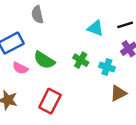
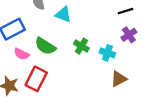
cyan triangle: (96, 28) -> (63, 14), moved
red rectangle: (50, 101) -> (36, 79), moved

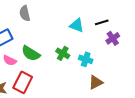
cyan triangle: (63, 14) -> (77, 25), moved
purple cross: (129, 35) -> (113, 38), moved

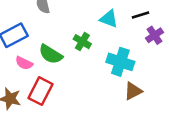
green cross: (63, 53) -> (82, 42), moved
cyan cross: (86, 59) -> (120, 62), size x1.5

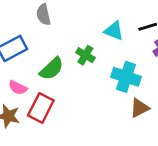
green semicircle: (51, 54) -> (52, 69), turned -75
pink semicircle: (24, 63) -> (18, 88), moved

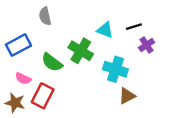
green cross: (85, 55) -> (81, 51), size x1.5
green semicircle: (52, 69) -> (52, 62), turned 80

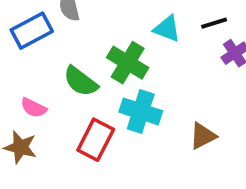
blue rectangle: (18, 45) -> (32, 31), moved
cyan cross: (115, 69) -> (141, 111), moved
red rectangle: (43, 96) -> (96, 140), moved

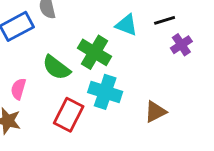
pink semicircle: (34, 108) -> (18, 89), turned 80

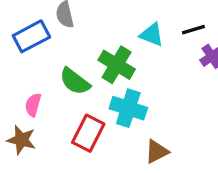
brown triangle: (155, 112) -> (157, 152), moved

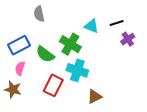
blue rectangle: (31, 36) -> (19, 45), moved

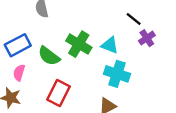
black line: (117, 23) -> (134, 19), turned 56
cyan triangle: (91, 26) -> (110, 45), moved
cyan cross: (77, 70) -> (117, 74), moved

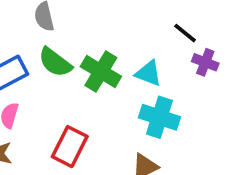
purple cross: (147, 38) -> (205, 62), turned -35
green semicircle: (49, 56) -> (55, 62), moved

